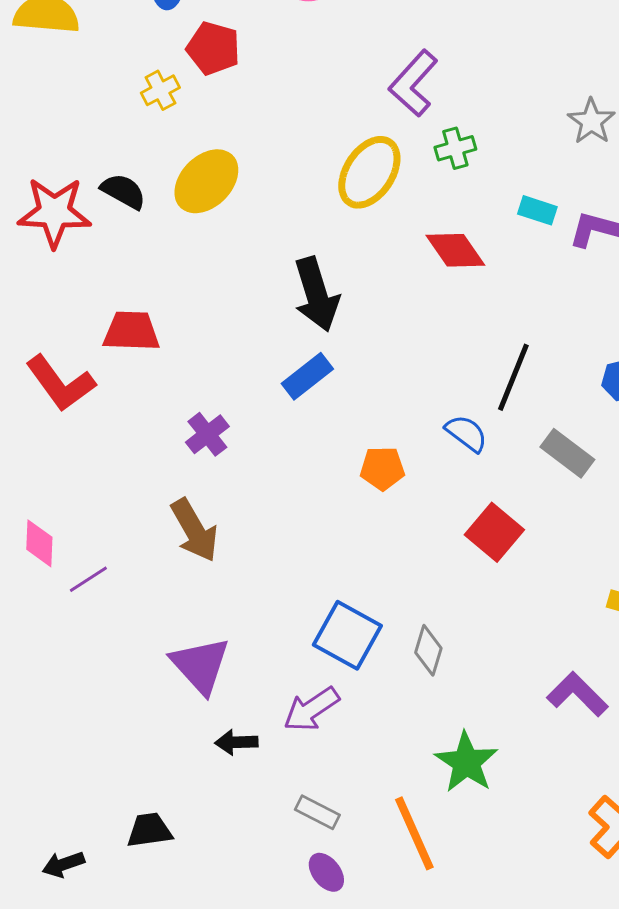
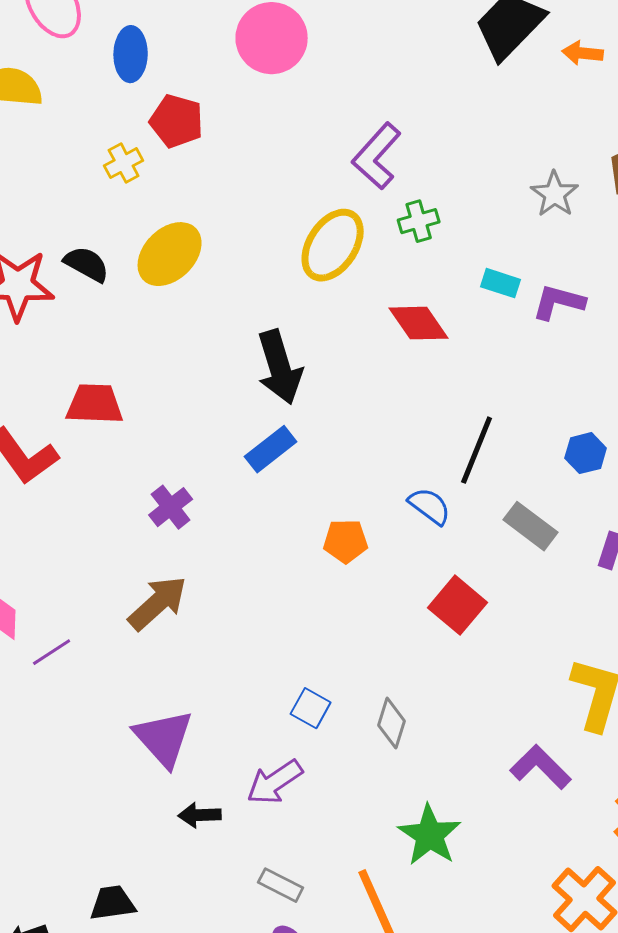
brown arrow: (194, 530) -> (158, 603), turned -102
blue square: (347, 635) -> (311, 708), size x0.6

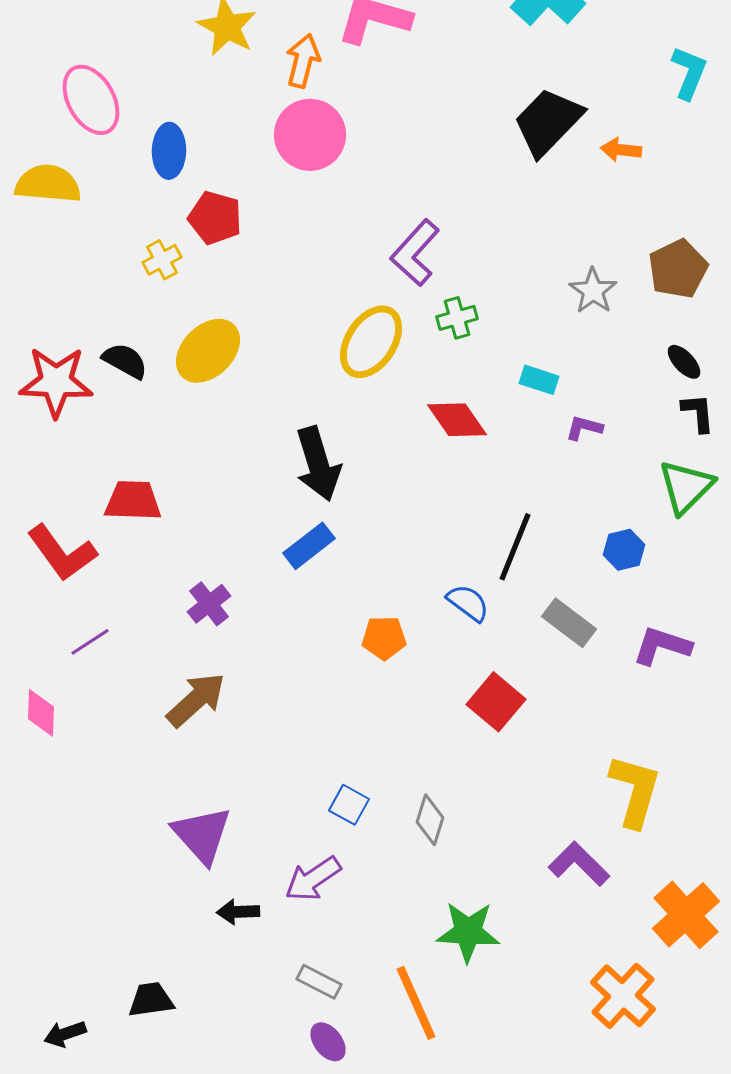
purple L-shape: (559, 302) -> (584, 428), moved, size x0.7
purple line: (52, 652) -> (90, 642), moved
green star: (430, 835) -> (468, 932), turned -30

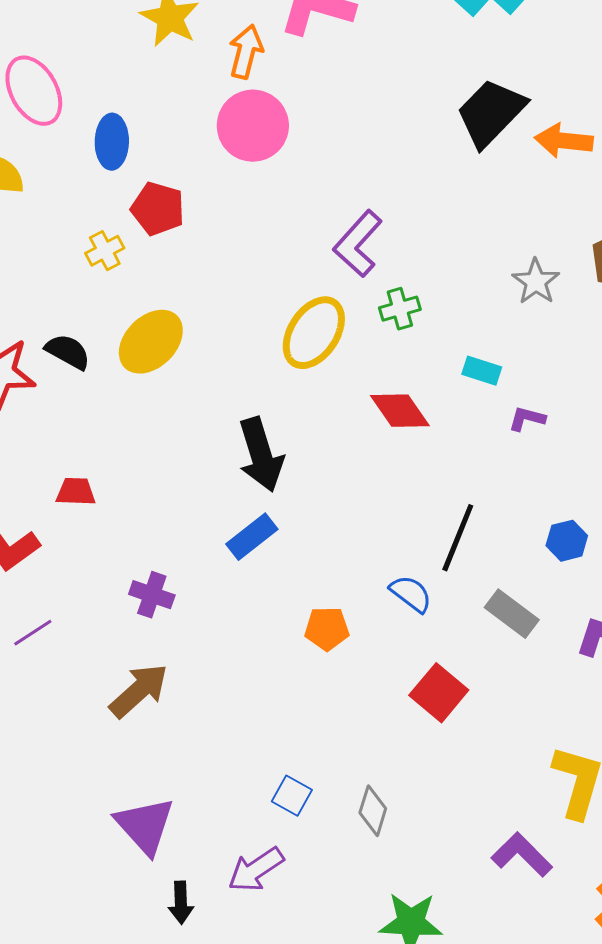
orange arrow: (621, 150) -> (564, 141), size x1.4
red trapezoid: (133, 501) -> (76, 492), size x0.7
purple cross: (209, 604) -> (152, 595), turned -33
black arrow: (238, 912) -> (181, 903), turned -90

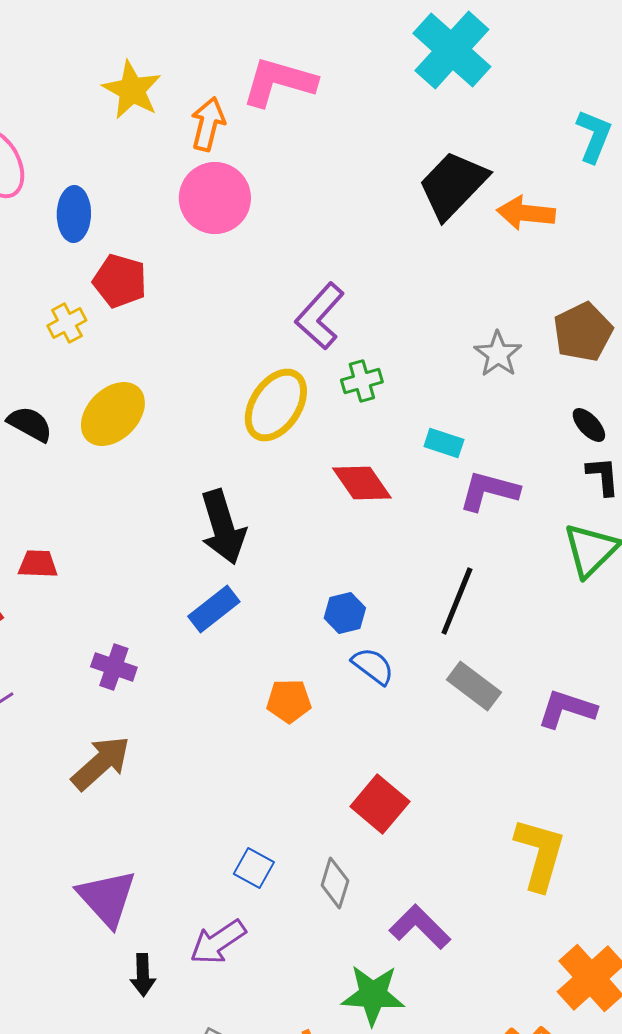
purple L-shape: (527, 419) -> (489, 491), size x1.6
black line: (458, 538) -> (457, 601), moved
blue hexagon: (567, 541) -> (345, 613), moved
red square: (439, 693) -> (380, 804), moved
purple L-shape: (522, 855) -> (420, 927), moved

